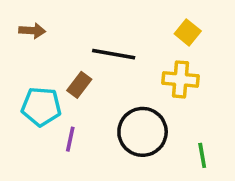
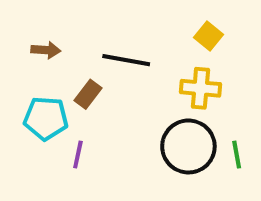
brown arrow: (32, 31) -> (46, 50), moved
black circle: (143, 132) -> (188, 146), moved
green line: (202, 155) -> (237, 155), moved

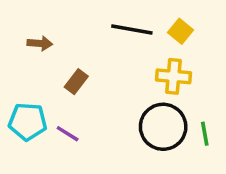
black line: (126, 60) -> (132, 29), moved
cyan pentagon: (46, 118) -> (28, 122), moved
purple line: (78, 155) -> (68, 134), turned -70

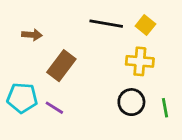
brown rectangle: (76, 82) -> (61, 66), size x1.5
black circle: (163, 127) -> (131, 102), size x0.7

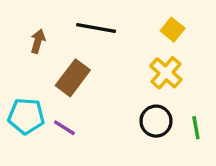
black line: (106, 24) -> (96, 28), moved
brown arrow: (32, 35) -> (38, 41), turned -78
yellow cross: (140, 61) -> (166, 73), turned 36

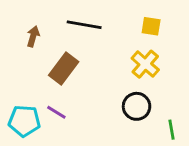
yellow square: (173, 30) -> (151, 26), turned -30
cyan pentagon: (26, 116) -> (24, 121), moved
green line: (196, 128) -> (172, 130), moved

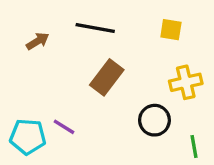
brown arrow: (33, 36) -> (38, 41), turned 42
yellow cross: (145, 64) -> (186, 82), moved, turned 36
brown rectangle: (64, 68) -> (107, 77), moved

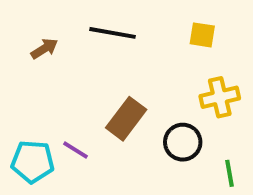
brown rectangle: (107, 77) -> (126, 119), moved

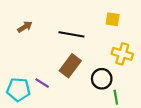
black line: (113, 33) -> (71, 34), moved
yellow cross: (220, 97) -> (122, 54), turned 30
green line: (230, 173) -> (116, 97), moved

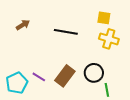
yellow cross: (122, 54) -> (109, 39), moved
brown rectangle: (70, 66) -> (65, 76), moved
cyan pentagon: (18, 90) -> (17, 83), turned -30

